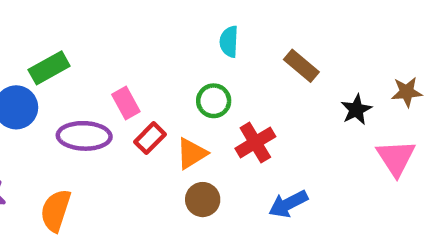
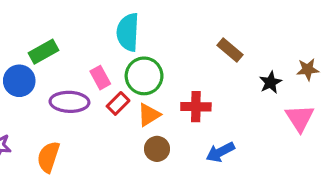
cyan semicircle: (229, 42) -> (128, 32), moved, size x1.6
green circle: (214, 101) -> (144, 76), moved, size x1.5
red cross: (255, 142) -> (196, 107), turned 32

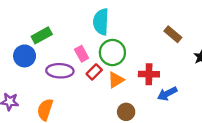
brown circle: (157, 149) -> (126, 112), moved
blue arrow: (220, 152) -> (167, 94), moved

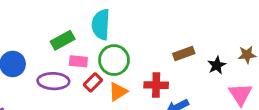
brown rectangle: (173, 34) -> (184, 53), moved, turned -60
green rectangle: (42, 35) -> (63, 40), moved
pink rectangle: (82, 54) -> (78, 61), turned -56

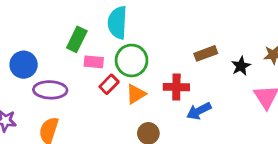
green rectangle: (63, 40) -> (77, 39), turned -35
purple ellipse: (53, 81) -> (50, 90), moved

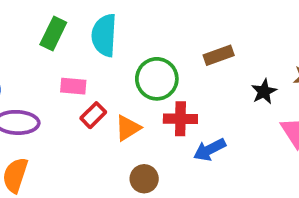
green rectangle: (77, 39) -> (53, 33), moved
brown rectangle: (206, 53) -> (219, 55), moved
green circle: (132, 60) -> (157, 79), moved

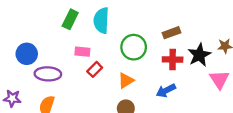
black star: (264, 92) -> (199, 55), size x1.5
red cross: (180, 119) -> (173, 59), moved
orange triangle: (128, 128) -> (126, 81), moved

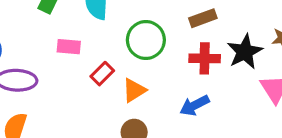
red rectangle: (95, 69) -> (102, 74), moved

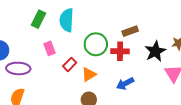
pink rectangle: (69, 47) -> (50, 48), turned 64
red cross: (205, 58) -> (120, 51), moved

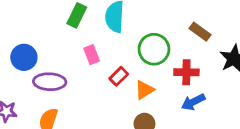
brown rectangle: (130, 31) -> (200, 32), turned 56
red cross: (120, 51) -> (186, 72), moved

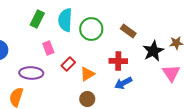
green circle: (154, 49) -> (91, 29), moved
purple ellipse: (50, 82) -> (31, 73), moved

